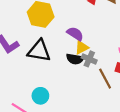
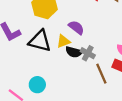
yellow triangle: (82, 47) -> (63, 41), moved

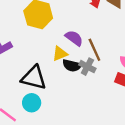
black triangle: (40, 41) -> (34, 78), moved
brown line: (101, 74) -> (94, 50), moved

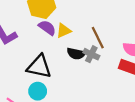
purple semicircle: (74, 38) -> (47, 28), moved
yellow triangle: (60, 54) -> (64, 31), moved

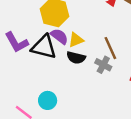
black semicircle: (76, 54) -> (76, 58), moved
black triangle: (39, 67) -> (44, 47), moved

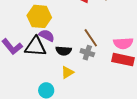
yellow triangle: (76, 40) -> (67, 72), moved

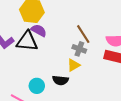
black semicircle: (64, 51) -> (60, 80), moved
yellow triangle: (67, 72) -> (74, 65), moved

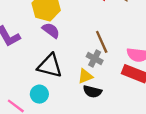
black triangle: (27, 41) -> (50, 66), moved
black semicircle: (60, 80) -> (92, 92), moved

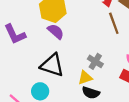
brown line: (102, 42) -> (114, 23), moved

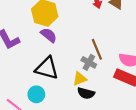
brown line: (114, 23) -> (97, 49), moved

